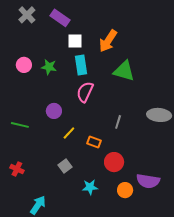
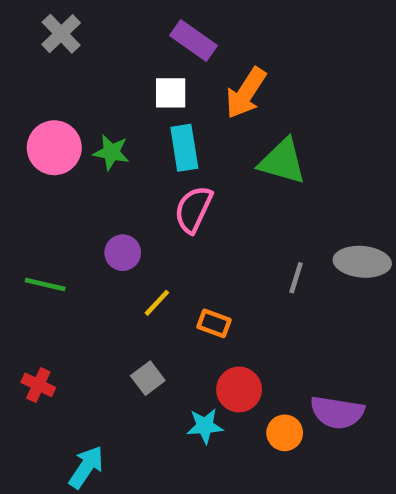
purple rectangle: (60, 18) -> (193, 40), moved
pink circle: (24, 65) -> (54, 148), size x1.5
gray line: (118, 122) -> (296, 278), moved
red circle: (114, 162) -> (239, 390), moved

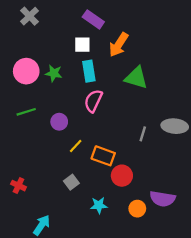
green line: (45, 285) -> (26, 112), moved, turned -30
orange rectangle: (214, 323) -> (103, 156), size x1.5
red circle: (239, 390) -> (122, 176), moved

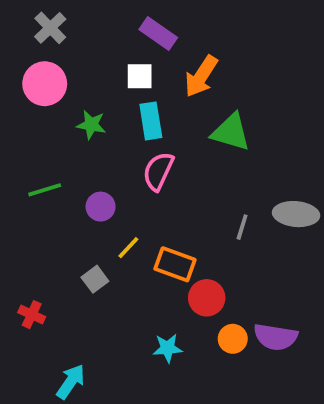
pink circle: (26, 71) -> (45, 84), moved
gray square: (71, 182) -> (95, 279), moved
orange circle: (137, 209) -> (233, 339), moved

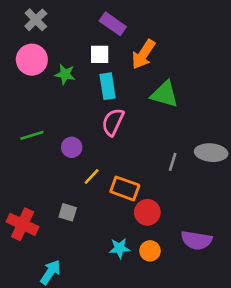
green star: (91, 125) -> (65, 74), moved
gray square: (95, 279) -> (68, 212), moved, turned -36
red cross: (32, 315) -> (23, 224), size x1.6
orange circle: (233, 339) -> (150, 251), moved

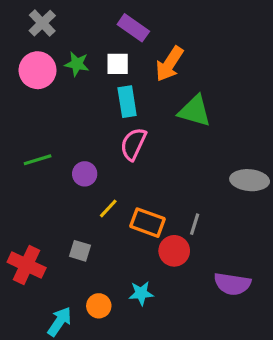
green star: (65, 74) -> (77, 64), moved
gray line: (173, 162) -> (195, 224), moved
orange circle: (150, 251) -> (99, 306), moved

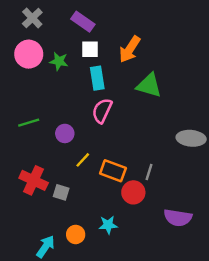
purple rectangle: (133, 28) -> (83, 22), moved
green star: (77, 64) -> (59, 61), moved
red cross: (27, 265) -> (34, 180), moved

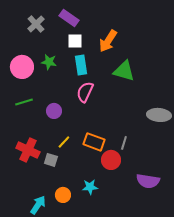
gray cross: (32, 18) -> (36, 24), moved
pink circle: (29, 54) -> (22, 67), moved
green star: (59, 61) -> (49, 62), moved
yellow line: (83, 160) -> (64, 142), moved

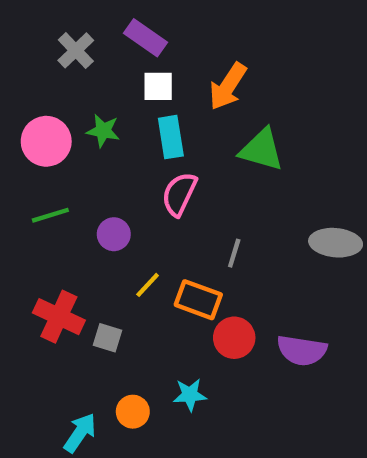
yellow line: (64, 142) -> (148, 285), moved
gray line: (124, 143) -> (234, 253), moved
purple semicircle: (148, 181) -> (302, 350), moved

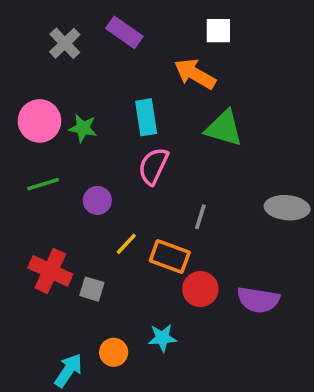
white square: (158, 86) -> (218, 31), moved
orange arrow: (228, 86) -> (195, 74), turned 87
green star: (103, 131) -> (83, 128), moved

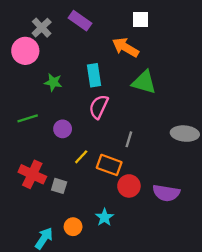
pink circle: (39, 121) -> (25, 51), moved
cyan star: (162, 338) -> (104, 217), turned -30

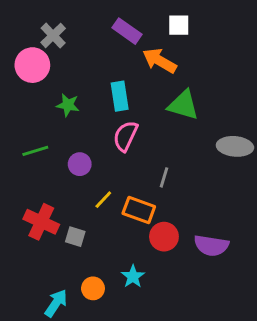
purple rectangle: (80, 21) -> (127, 31), moved
gray ellipse: (185, 134) -> (235, 146), moved

